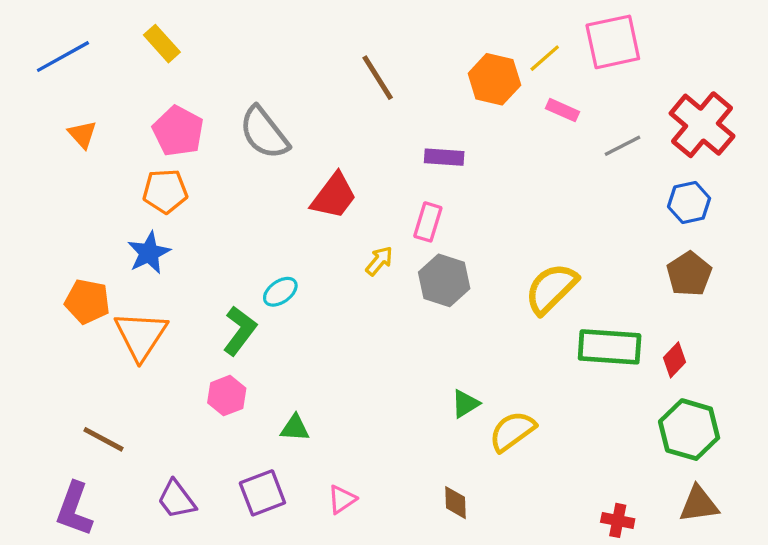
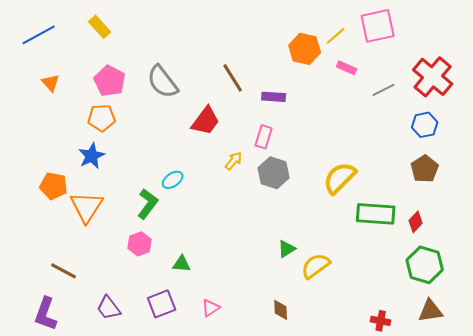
brown line: (378, 78) -> (233, 78), moved

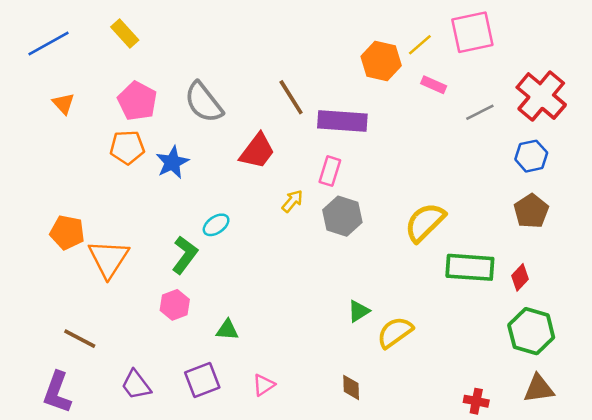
purple rectangle: (274, 97) -> (342, 121), size x1.6
blue star: (92, 156) -> (172, 162), moved

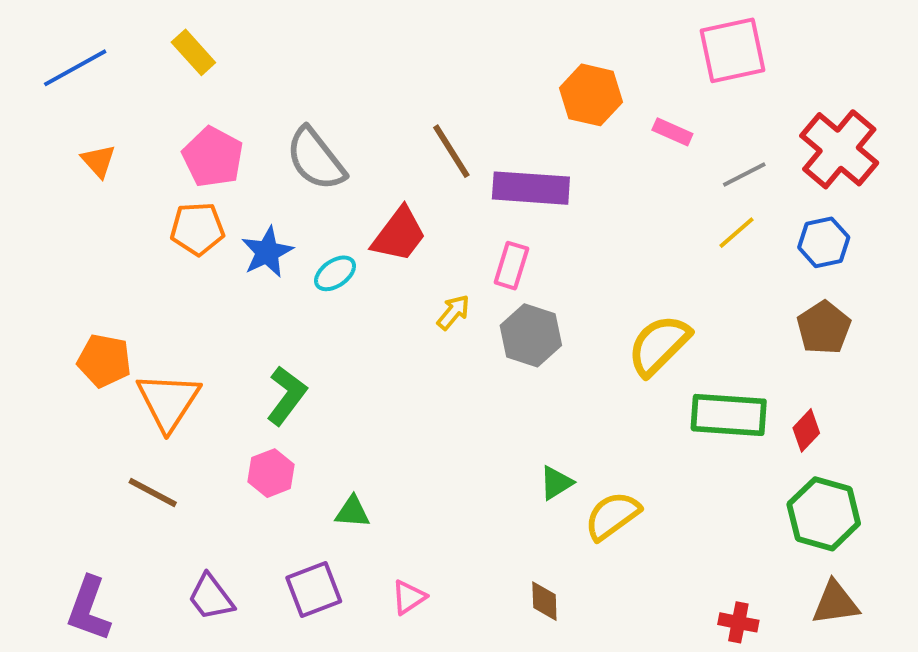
yellow line: (420, 45) -> (736, 233), moved
cyan ellipse: (216, 225) -> (335, 273), moved
brown line: (80, 339) -> (153, 492), moved

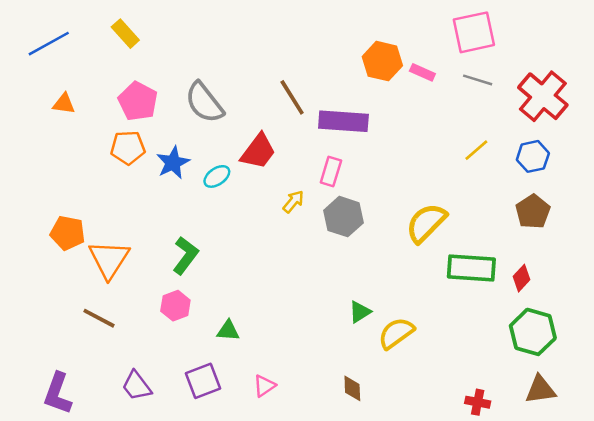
pink rectangle: (672, 132) -> (422, 72), moved
orange triangle: (98, 161) -> (64, 104), turned -40
gray line: (744, 174) -> (478, 80), moved, turned 44

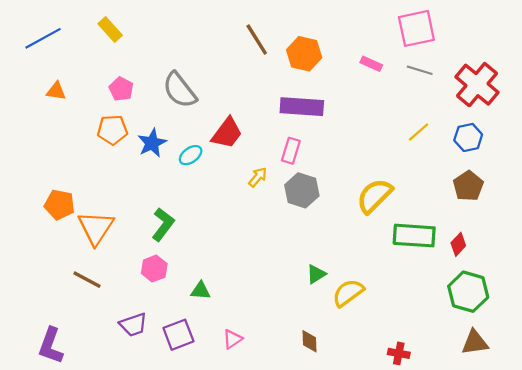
orange hexagon: (382, 61) -> (304, 54), moved
brown line: (292, 97) -> (257, 39), moved
pink pentagon: (138, 101) -> (121, 89), size x0.7
purple trapezoid: (137, 386) -> (133, 325), moved, turned -72
red cross: (478, 402) -> (399, 353), moved

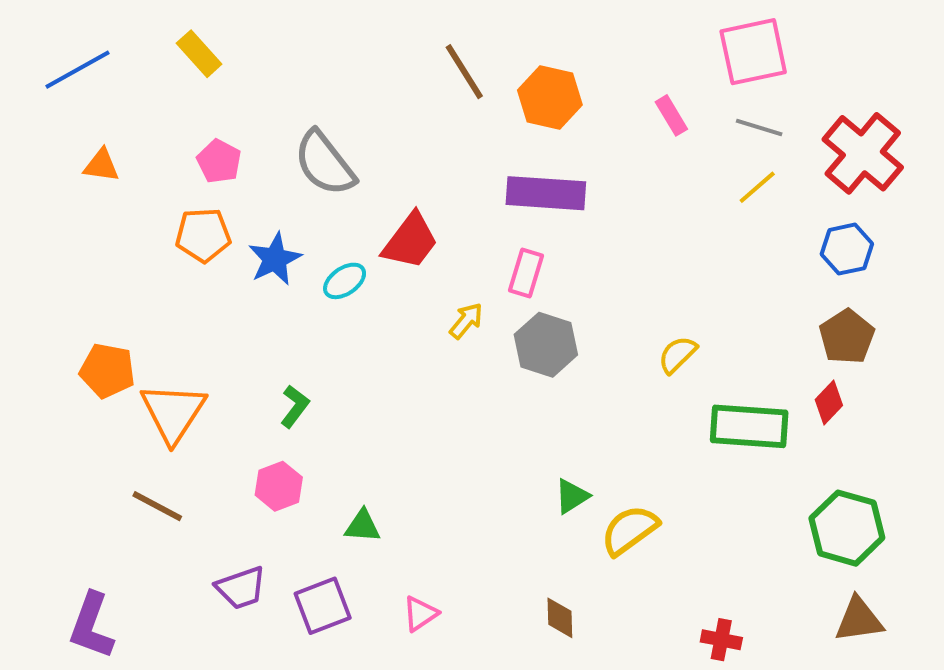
pink rectangle: (371, 64) -> (671, 115), turned 35
yellow line: (419, 132) -> (757, 187), moved
yellow semicircle: (375, 196) -> (677, 355), size x0.6
green L-shape: (163, 225) -> (295, 406), size x0.7
red diamond: (458, 244) -> (829, 402), moved

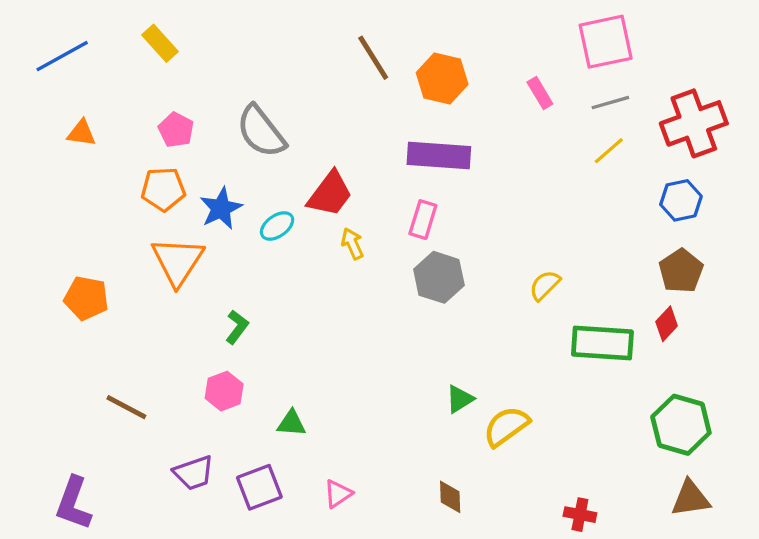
gray line: (759, 127) -> (610, 103), turned -33
red cross: (863, 153) -> (694, 123), turned 30
yellow arrow: (466, 321) -> (352, 244), moved, turned -64
orange triangle: (173, 412) -> (178, 261), moved

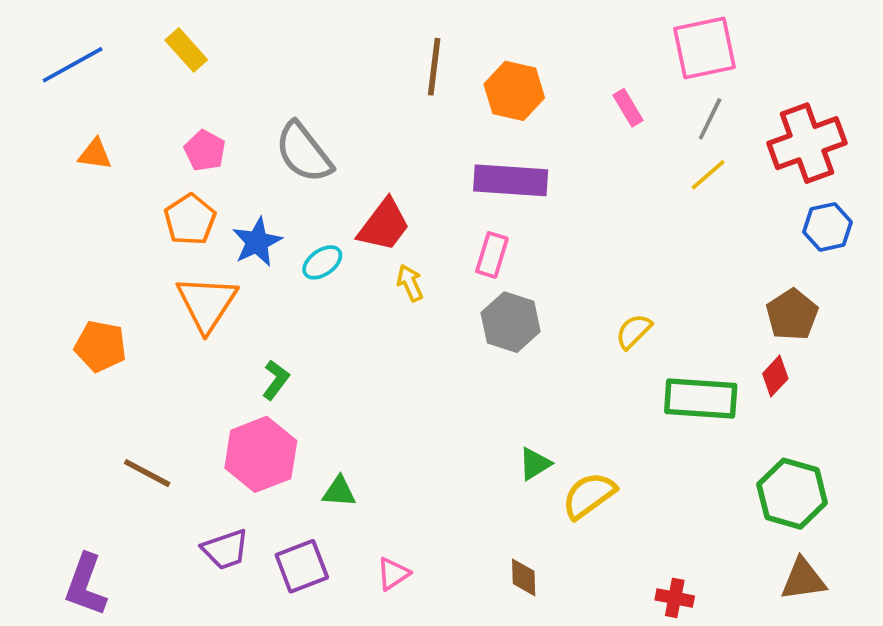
brown line: (373, 58) -> (434, 67), turned 39
gray line: (610, 103) -> (710, 119), turned -48
orange pentagon: (163, 189) -> (190, 220), turned -30
blue hexagon: (681, 200) -> (827, 227), moved
pink hexagon: (224, 391) -> (261, 454), size x1.6

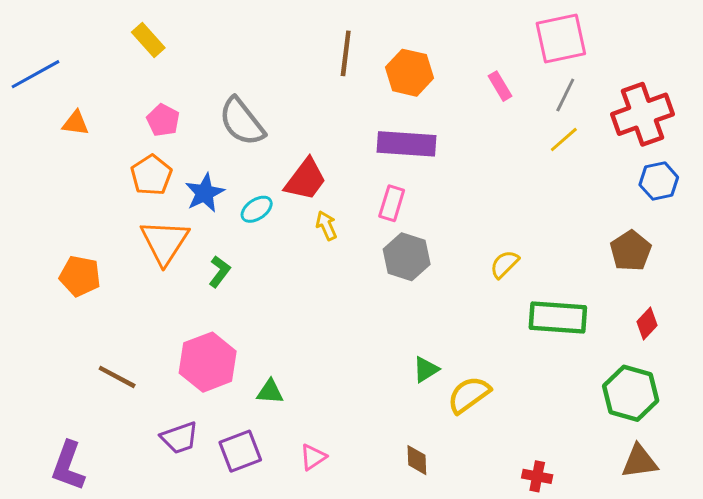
blue line: (73, 65) -> (35, 74), moved
red diamond: (775, 376) -> (647, 324), moved
green L-shape: (276, 380) -> (220, 272), moved

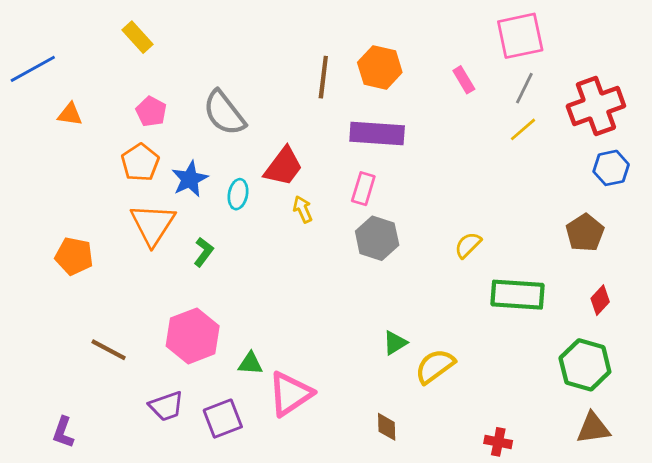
brown line: (346, 53) -> (323, 77), moved
cyan ellipse: (257, 209) -> (238, 194), turned -44
pink triangle: (313, 457) -> (290, 394), moved, size x1.8
purple L-shape: (68, 466) -> (63, 432), size x0.7

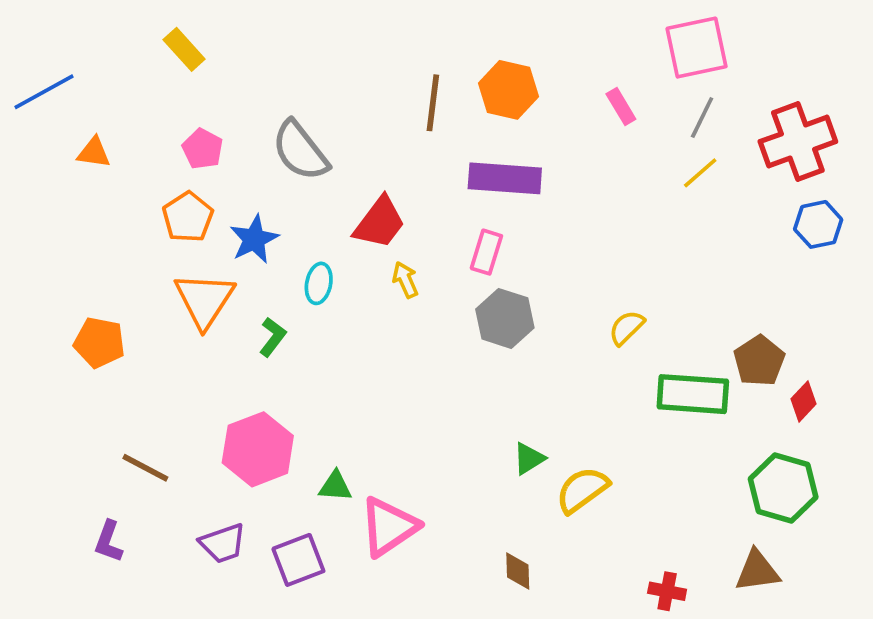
cyan ellipse: (238, 194) -> (319, 283), moved
brown pentagon: (585, 233) -> (759, 361), moved
brown triangle: (593, 428) -> (757, 571), moved
purple L-shape: (63, 432) -> (109, 541), moved

